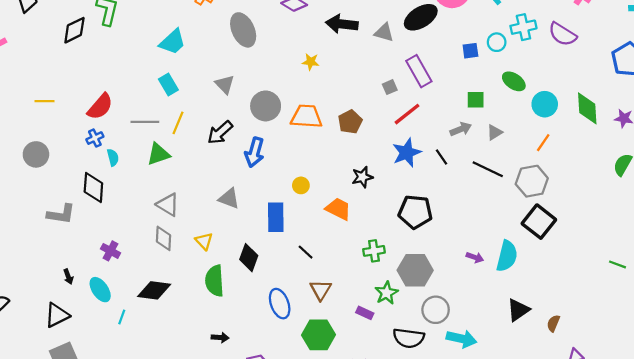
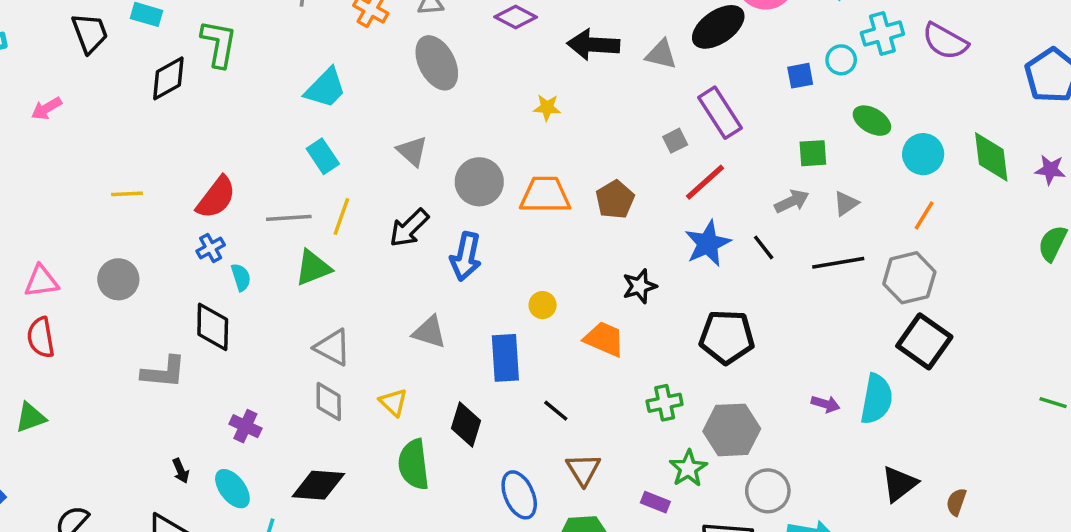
black line: (488, 169) -> (838, 263), turned -32

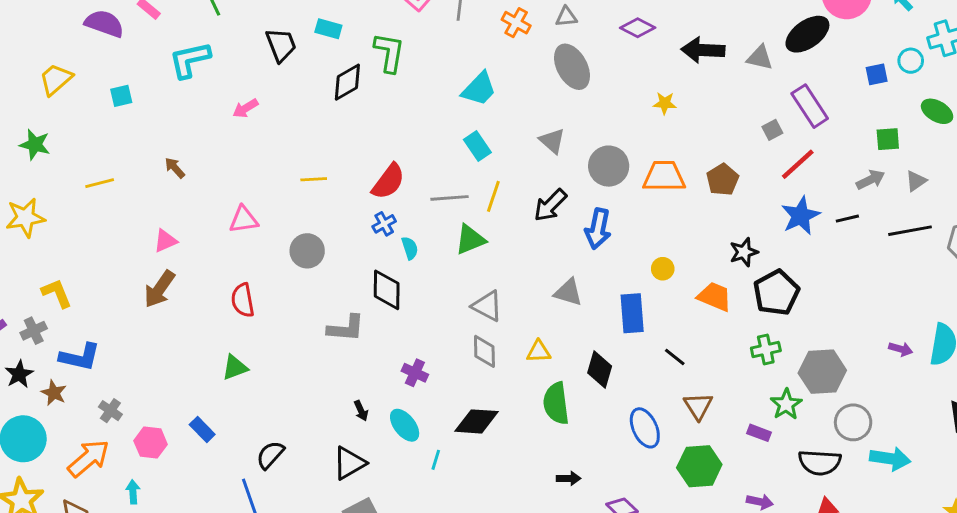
black line: (764, 247) -> (847, 219), turned -65
pink triangle: (41, 281) -> (244, 220), moved
black pentagon: (727, 337) -> (776, 293), moved, turned -30
yellow triangle: (393, 402) -> (539, 352), turned -45

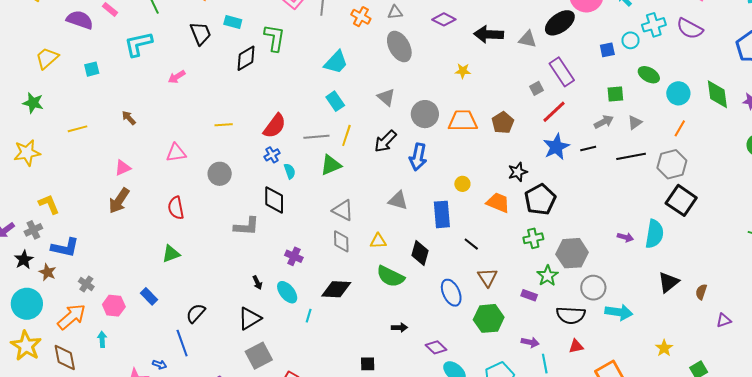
green semicircle: (556, 403) -> (391, 276), turned -56

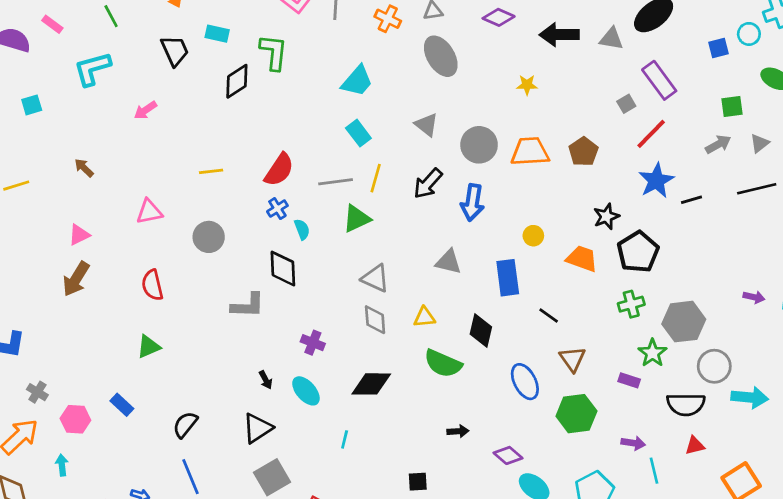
black line: (588, 148) -> (691, 200), moved
cyan line: (309, 316) -> (345, 439), moved
blue line: (182, 343) -> (190, 477), moved

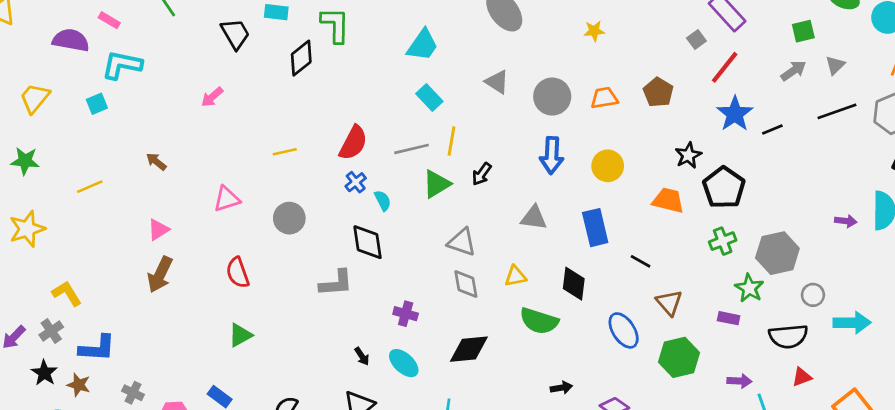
cyan L-shape: (92, 69) -> (122, 65), moved, turned 33
orange trapezoid: (530, 152) -> (604, 98), size x0.7
black arrow: (428, 183) -> (482, 174), moved, size x0.7
yellow circle: (533, 236) -> (608, 166), moved, size x1.5
gray circle: (714, 366) -> (813, 295), size x0.7

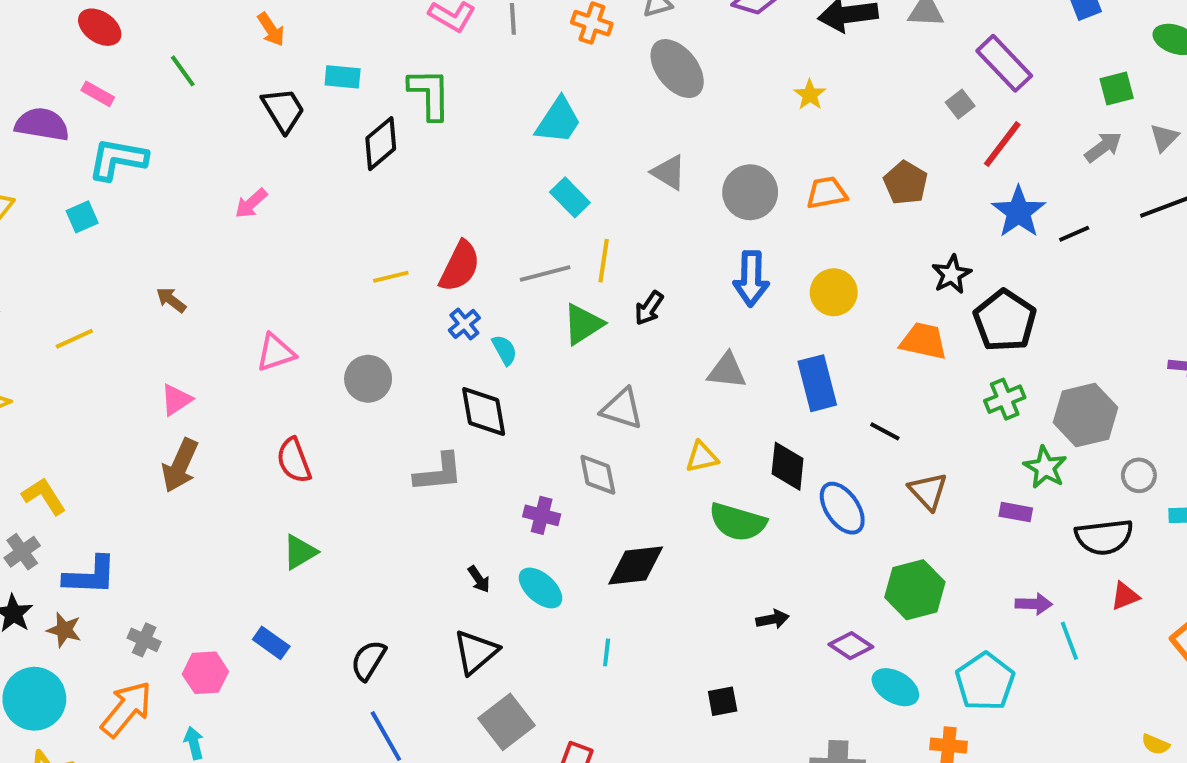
yellow star: (594, 31) -> (810, 95), turned -30
yellow line: (285, 152) -> (391, 277), moved
gray diamond: (466, 284) -> (598, 475), moved
blue ellipse: (624, 330) -> (842, 508), moved
green hexagon: (679, 357) -> (915, 590), moved

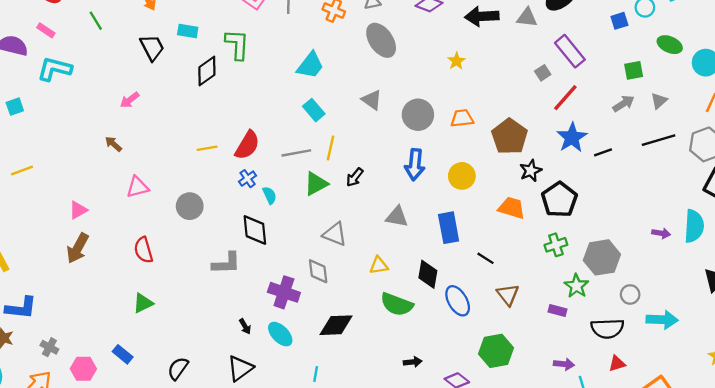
brown pentagon: (906, 183) -> (510, 137), moved, size x1.4
cyan square: (82, 217) -> (15, 107), moved
brown arrow: (171, 300) -> (113, 144), moved
purple cross: (542, 515) -> (284, 292), size x1.5

